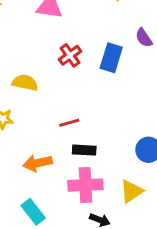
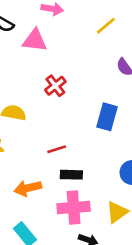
blue rectangle: (111, 58) -> (107, 117), moved

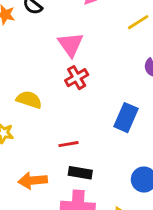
pink triangle: (35, 40) -> (70, 44), moved, turned 40

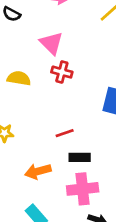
red cross: (77, 78) -> (62, 72), turned -36
yellow semicircle: (29, 100) -> (19, 78), moved

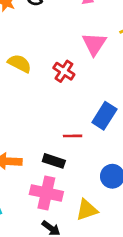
pink triangle: (51, 43) -> (94, 44), moved
red line: (65, 133) -> (73, 136), moved

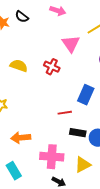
black rectangle: (54, 161) -> (78, 133), moved

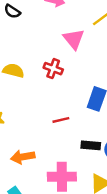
red line: (65, 113) -> (61, 120), moved

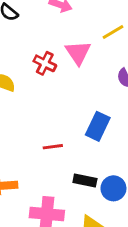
red cross: (53, 69) -> (45, 63), moved

